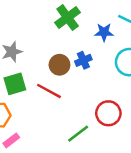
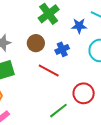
brown circle: (59, 65) -> (36, 43), moved
red line: (49, 91) -> (49, 71), moved

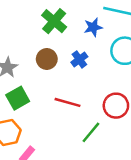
red line: (49, 71) -> (67, 102), moved

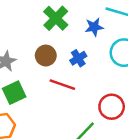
red line: (67, 102) -> (62, 85), moved

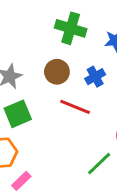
green cross: (56, 18) -> (71, 28), turned -30

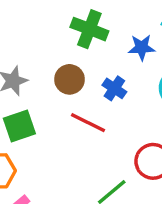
blue cross: (95, 77) -> (114, 88), turned -30

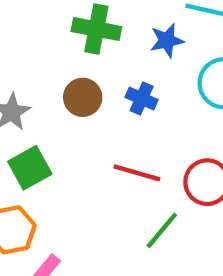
red line: (88, 123) -> (137, 173), moved

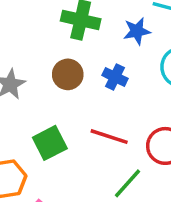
green square: (30, 168) -> (50, 143), moved

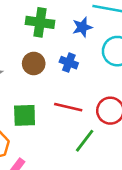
green square: (50, 143) -> (25, 115), turned 30

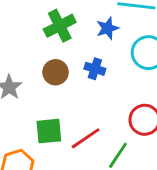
green cross: (40, 22) -> (60, 26), turned -32
red line: (68, 107) -> (86, 138), moved, turned -44

